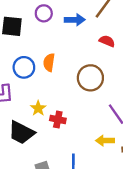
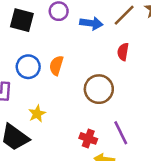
red semicircle: (107, 41) -> (123, 52), turned -112
red cross: (58, 119) -> (88, 138), moved

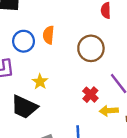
red cross: (88, 138) -> (90, 95), turned 35

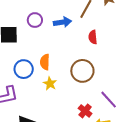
yellow star: (40, 82) -> (50, 84), moved

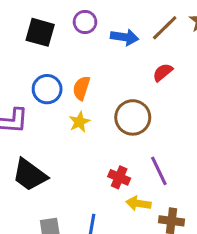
red semicircle: (93, 37) -> (163, 72), turned 40
red cross: (85, 111) -> (119, 177), turned -32

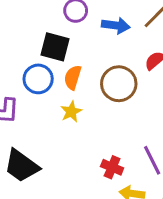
black square: (40, 32) -> (55, 47), moved
brown circle: (133, 117) -> (119, 84), moved

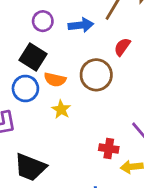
black square: (55, 47) -> (33, 57), turned 32
orange semicircle: (73, 77) -> (55, 80), turned -80

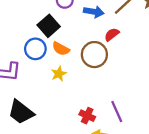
red semicircle: (122, 47) -> (112, 34), moved

